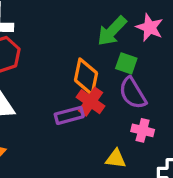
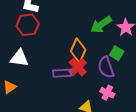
green square: (126, 63) -> (117, 53), moved

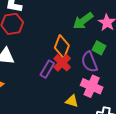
purple rectangle: (62, 73) -> (47, 69), turned -54
pink cross: (107, 93) -> (92, 86), size x1.5

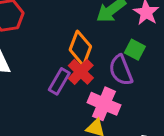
pink cross: (92, 86) -> (104, 104), moved

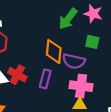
purple semicircle: (121, 70) -> (74, 61), moved, turned -40
red cross: (81, 72) -> (17, 75), moved

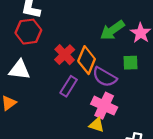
green square: (92, 42) -> (130, 63), turned -32
red cross: (17, 75) -> (65, 55), moved

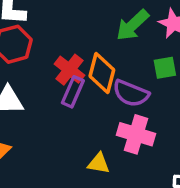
purple rectangle: (69, 86) -> (73, 92), moved
yellow triangle: (97, 125) -> (99, 163), moved

